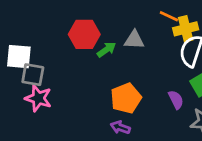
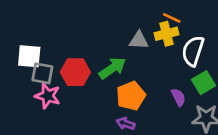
yellow cross: (186, 29) -> (167, 34), moved
red hexagon: (84, 34) -> (75, 72), moved
green arrow: (106, 50) -> (112, 68), moved, size x1.5

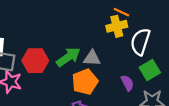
gray triangle: (139, 40) -> (92, 58), moved

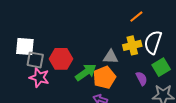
orange line: (121, 12) -> (136, 17), turned -64
yellow cross: (117, 26) -> (132, 45), moved
green arrow: (68, 57) -> (86, 72), moved

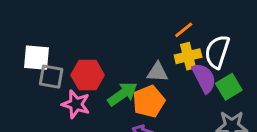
orange line: (136, 17) -> (184, 30), moved
pink star: (39, 77) -> (76, 104), moved
purple semicircle: (142, 79) -> (204, 78), moved, size x1.5

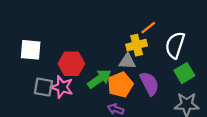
yellow cross: (188, 56) -> (137, 45), moved
gray square: (51, 77) -> (43, 87), moved
purple semicircle: (204, 78) -> (149, 84), moved

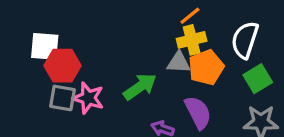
orange line: (148, 28) -> (190, 16), moved
red hexagon: (71, 64) -> (63, 66), moved
purple semicircle: (149, 84) -> (198, 113), moved
orange pentagon: (120, 85) -> (206, 67), moved

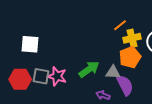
yellow cross: (192, 40) -> (132, 38), moved
gray triangle: (179, 62) -> (113, 72), moved
red hexagon: (63, 66) -> (20, 79), moved

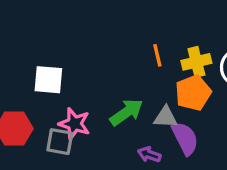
orange line: (120, 25) -> (157, 55), moved, turned -64
white square: (30, 44) -> (48, 80), moved
gray square: (41, 76) -> (60, 142), moved

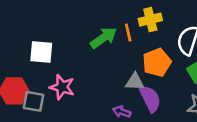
yellow cross: (196, 62) -> (150, 20), moved
green arrow: (126, 112) -> (104, 38), moved
gray square: (60, 142) -> (33, 101), moved

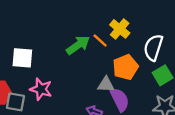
yellow cross: (150, 20) -> (120, 29), turned -36
orange line: (128, 33) -> (100, 41), turned -35

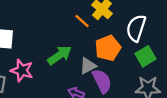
green arrow: (78, 45) -> (60, 55), moved
gray triangle: (106, 85) -> (88, 66), turned -30

